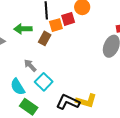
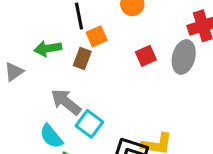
red square: (68, 19) -> (146, 56), moved
gray arrow: (30, 65) -> (66, 102), size x1.5

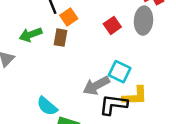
gray arrow: (66, 102) -> (96, 86), moved, turned -56
cyan square: (89, 124) -> (120, 72), moved

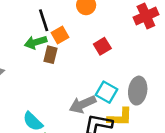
gray ellipse: (143, 21) -> (138, 91), moved
green arrow: (31, 35) -> (36, 42), moved

